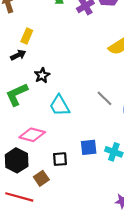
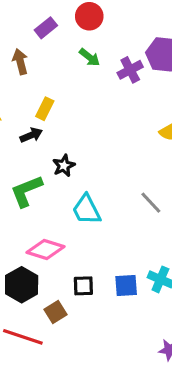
blue square: (89, 147) -> (126, 285), moved

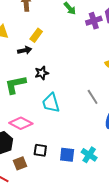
gray line: (151, 203) -> (93, 97), moved

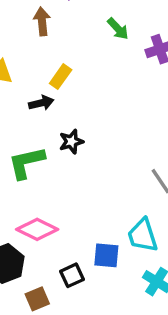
cyan trapezoid: (51, 103) -> (143, 235), moved
black square: (40, 150) -> (72, 275), turned -32
blue square: (67, 155) -> (106, 255), moved

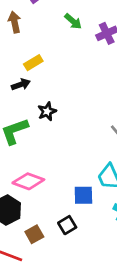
yellow rectangle: (61, 77) -> (33, 63), turned 30
black square: (72, 275) -> (67, 225), moved

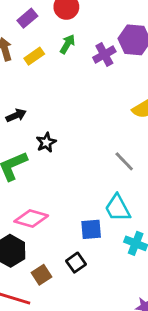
green arrow: (73, 21) -> (67, 44), turned -96
yellow rectangle: (33, 63) -> (34, 56), moved

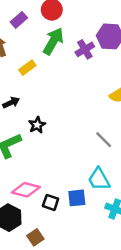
green arrow: (67, 44) -> (53, 41), size x1.6
yellow rectangle: (34, 56) -> (27, 68), moved
black square: (76, 263) -> (51, 202), moved, turned -35

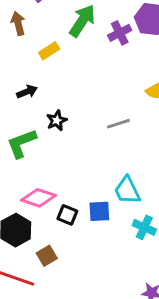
gray line: (104, 140) -> (118, 124), moved, turned -66

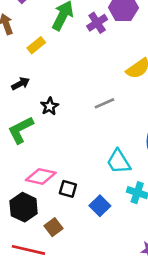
blue square: (99, 211) -> (100, 206), moved, turned -36

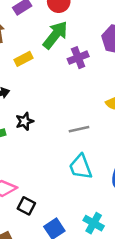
purple cross: (97, 23) -> (78, 58), moved
cyan trapezoid: (119, 162) -> (81, 167), moved

